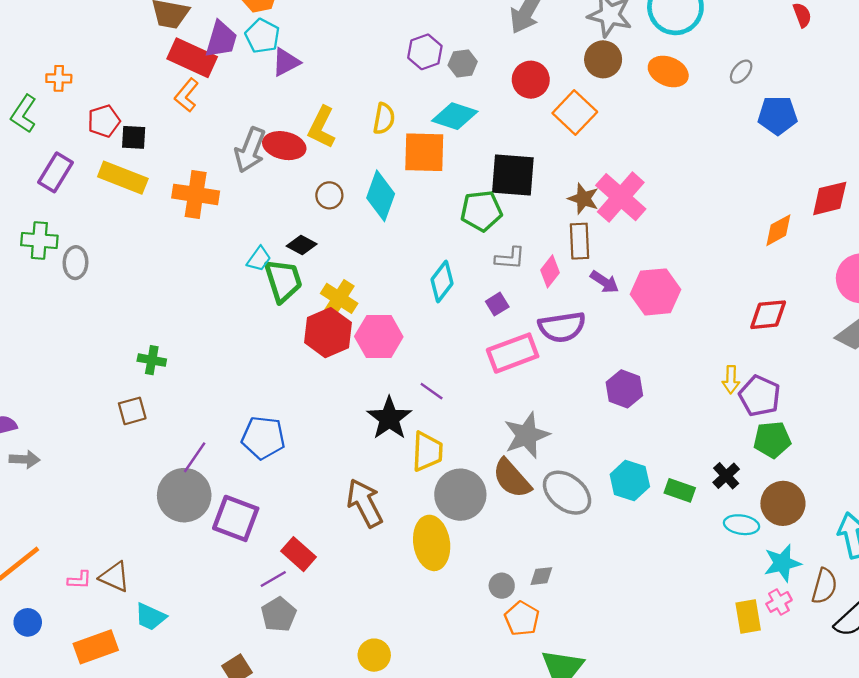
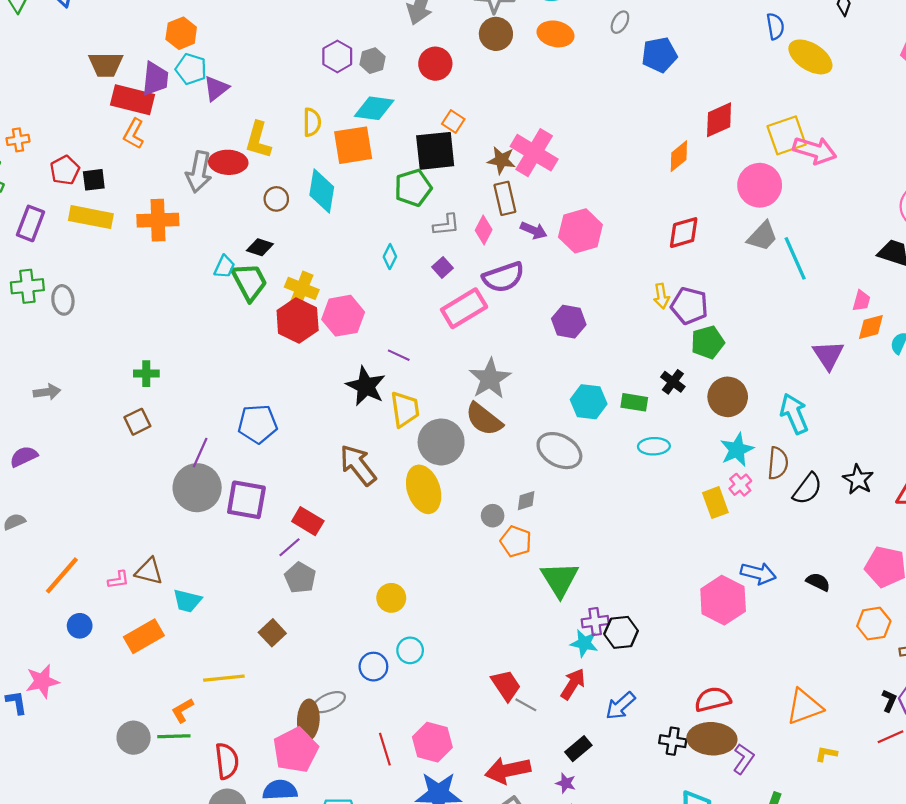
orange square: (575, 113) -> (453, 122), moved, size x0.6
cyan diamond: (442, 282) -> (390, 257), size x0.7
gray arrow: (25, 459) -> (47, 392), moved
gray ellipse: (567, 493) -> (559, 451), moved
cyan ellipse: (742, 525) -> (654, 446), moved

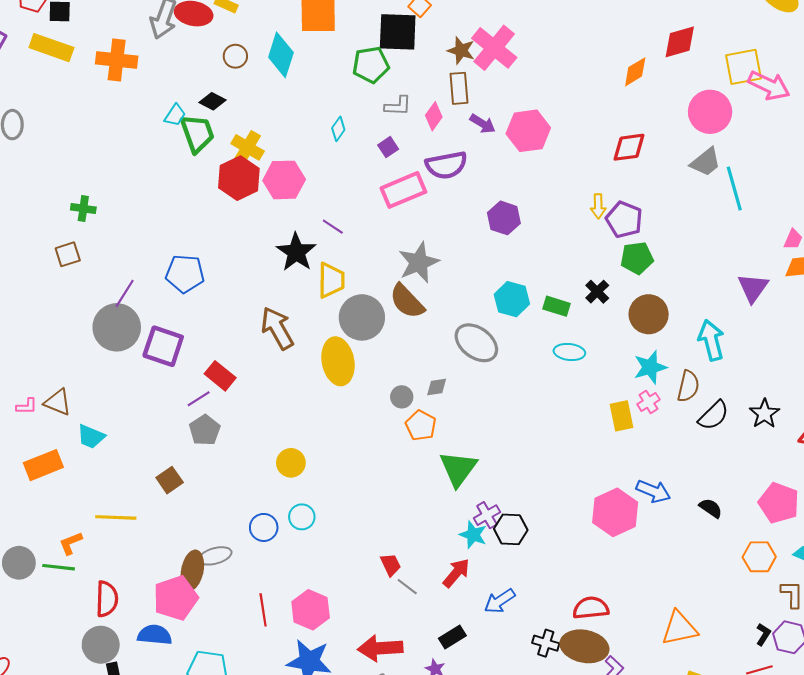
purple cross: (595, 622) -> (487, 515), turned -30
red trapezoid: (506, 685) -> (391, 565), size x0.7

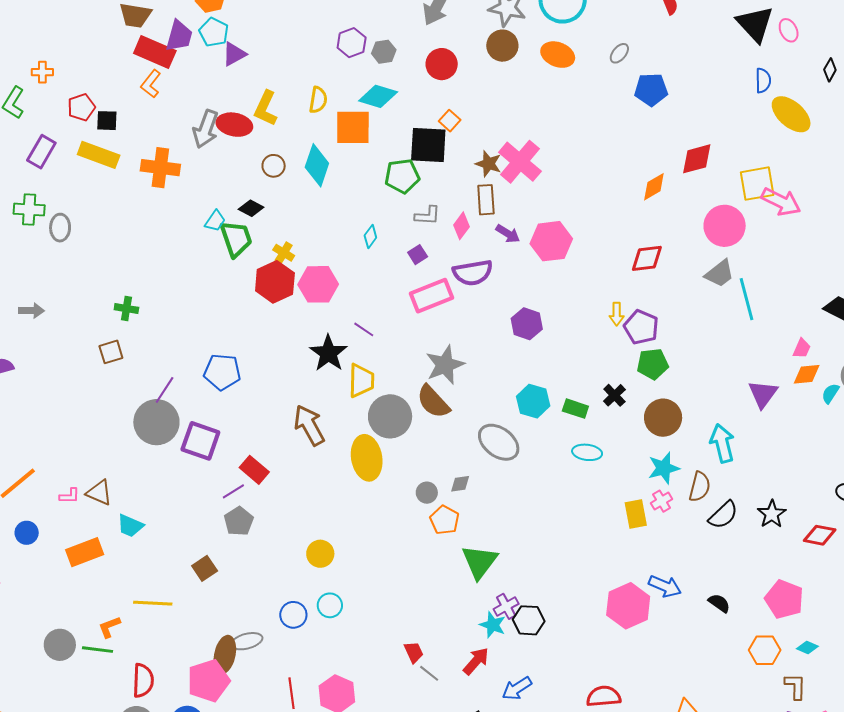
yellow cross: (248, 147) -> (284, 253), size x0.7

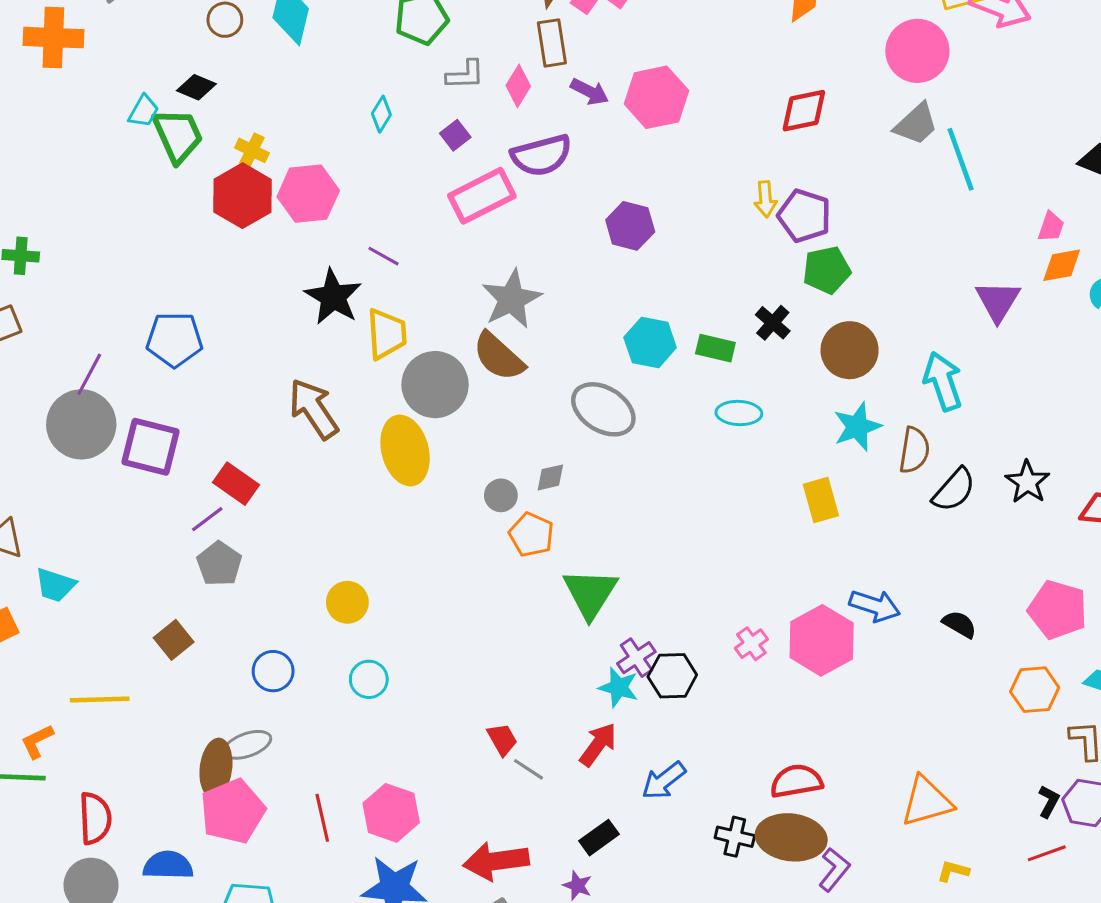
pink cross: (662, 501) -> (751, 644), moved
blue circle: (293, 615) -> (273, 671), moved
pink pentagon: (208, 681) -> (233, 811), moved

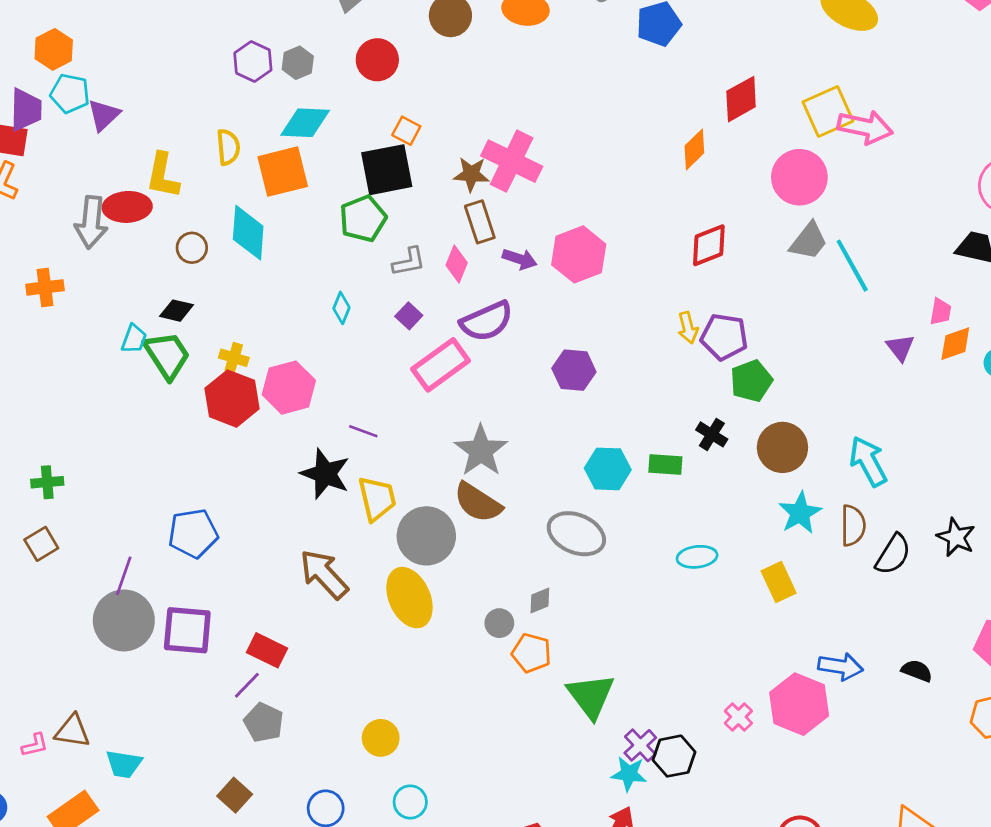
orange cross: (53, 38) -> (45, 287), size x0.7
purple triangle: (998, 301) -> (900, 348), moved, size x0.7
cyan ellipse: (739, 413) -> (697, 557), moved

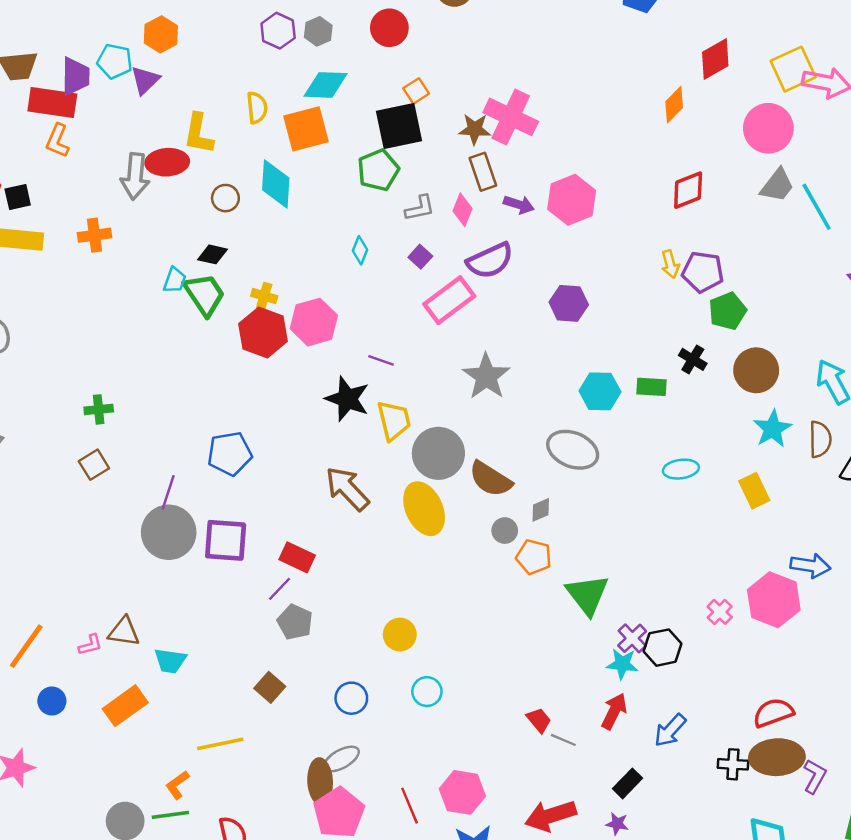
orange hexagon: (54, 49) -> (161, 34), moved
orange square: (406, 131) -> (416, 91), turned 30
brown semicircle: (478, 502) -> (490, 479), moved

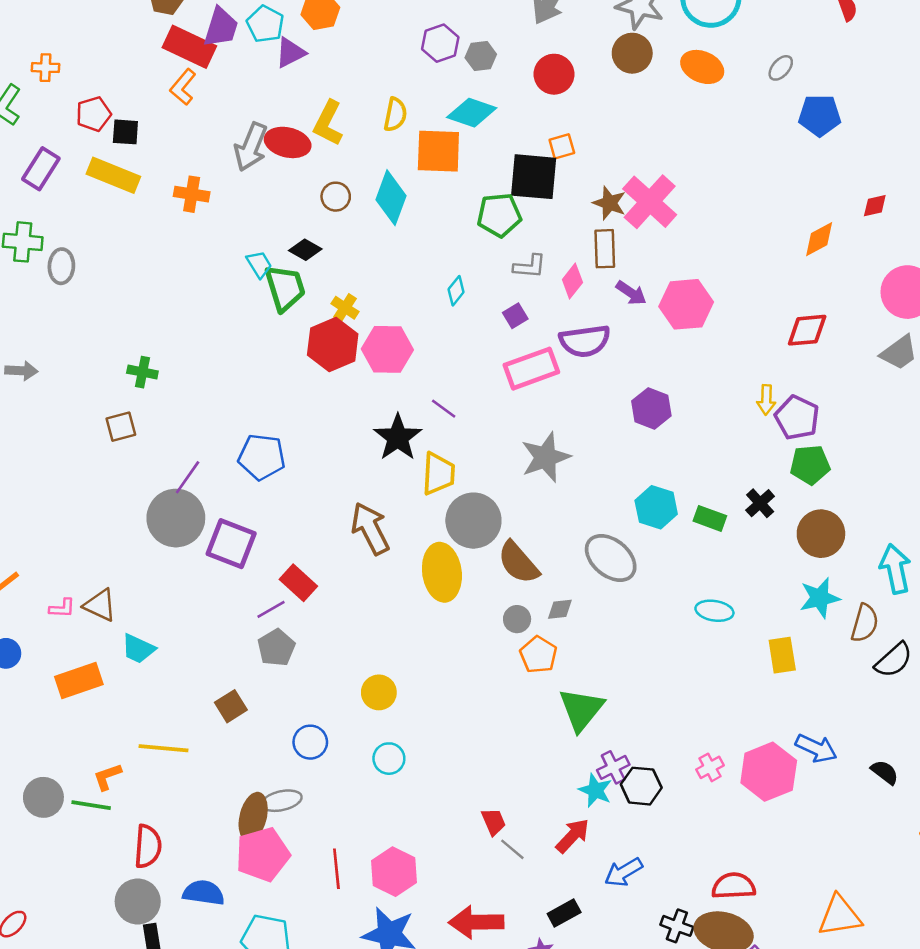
red diamond: (715, 59) -> (875, 206), size x0.6
cyan trapezoid: (175, 280) -> (259, 264), turned -68

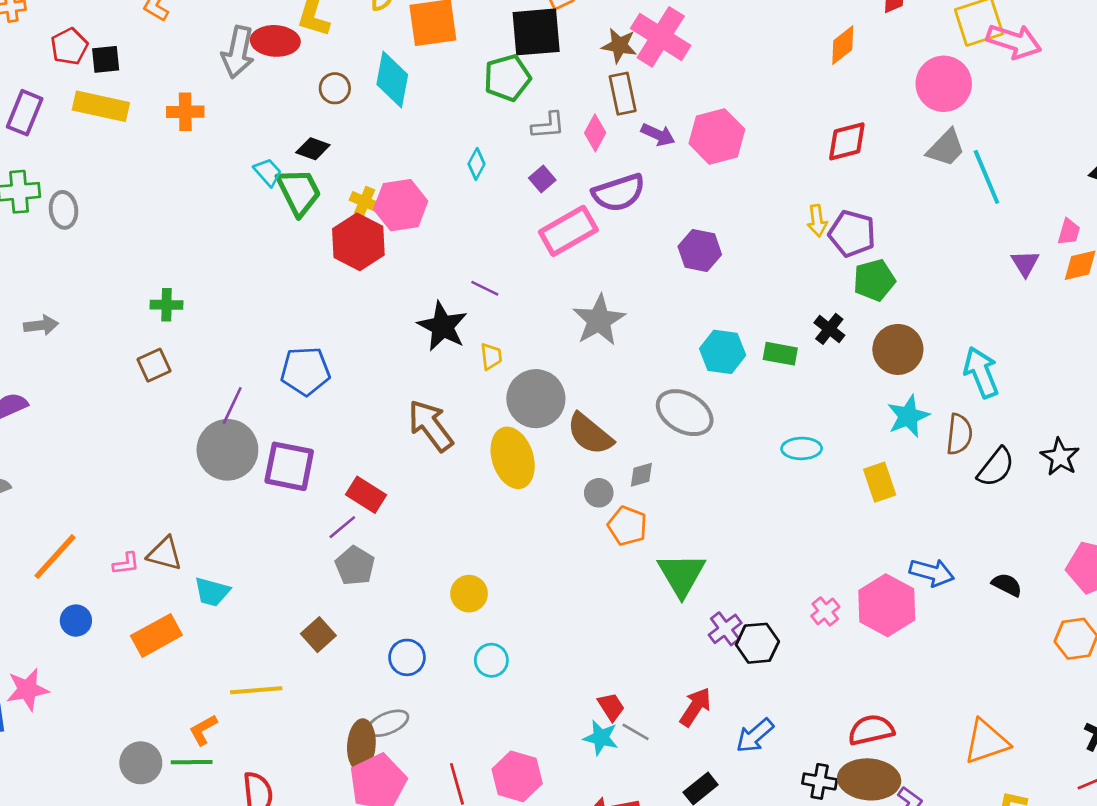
pink hexagon: (387, 349) -> (401, 205), moved
yellow trapezoid: (438, 474) -> (491, 356), size x0.6
cyan star: (595, 790) -> (601, 738), moved

